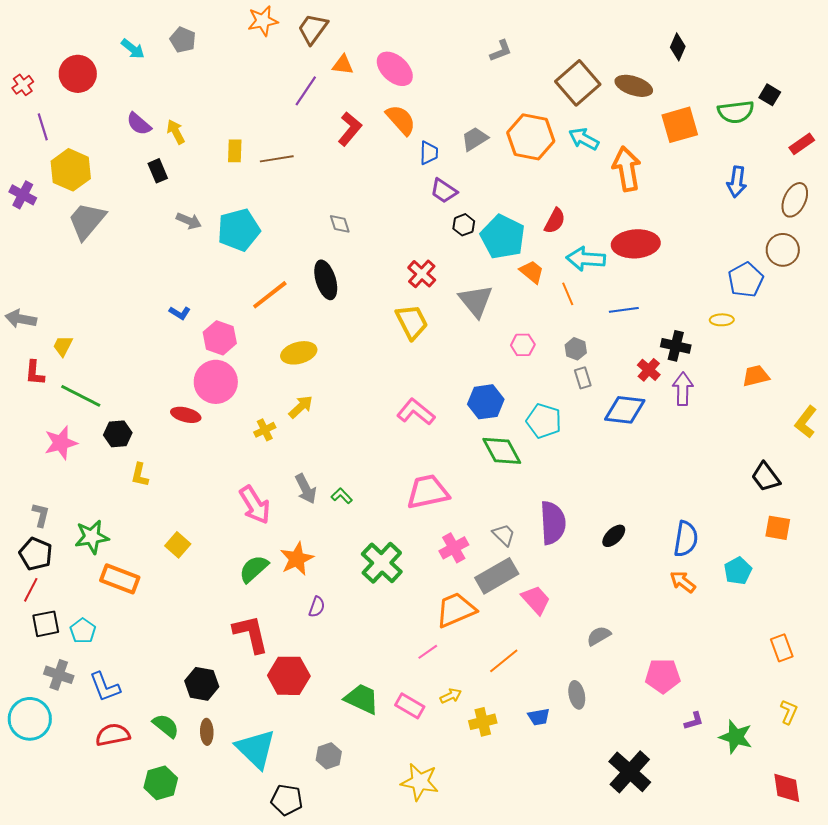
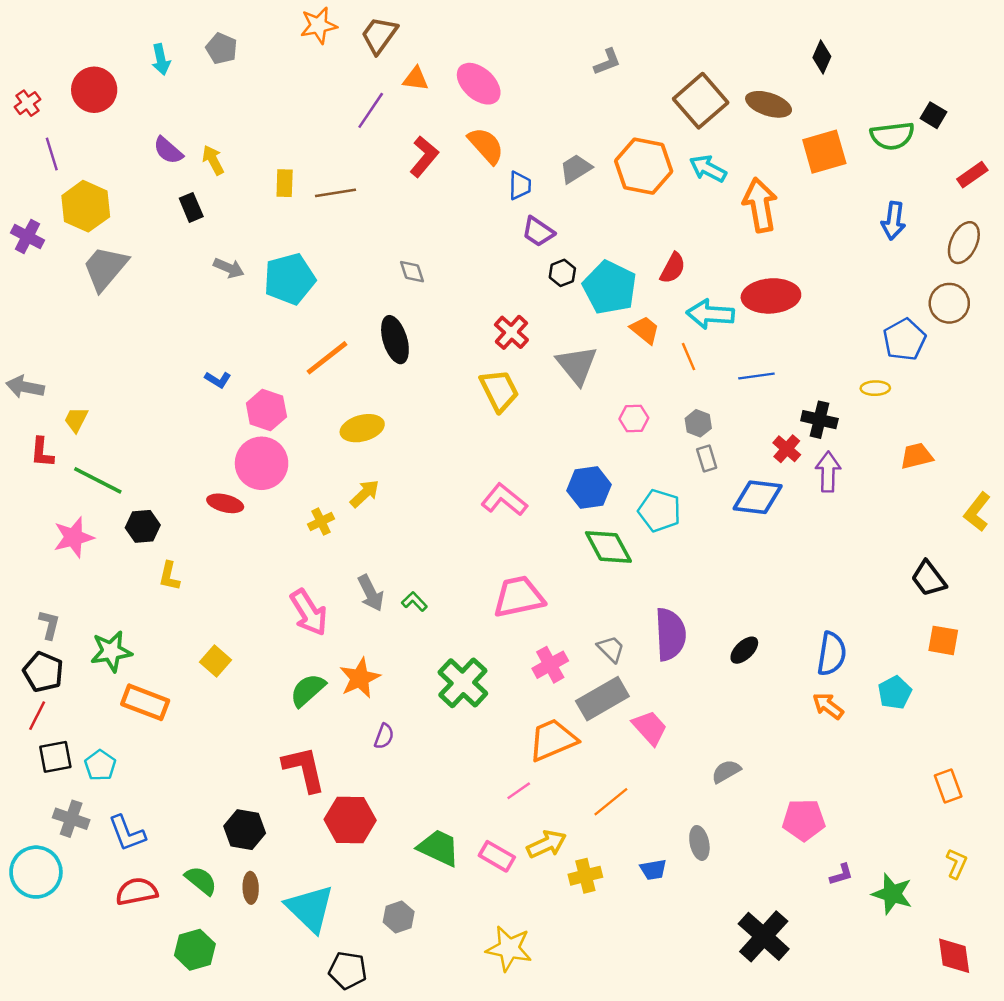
cyan arrow: (133, 49) -> (161, 59), turned 40
yellow arrow: (451, 696) -> (547, 844), size x1.5

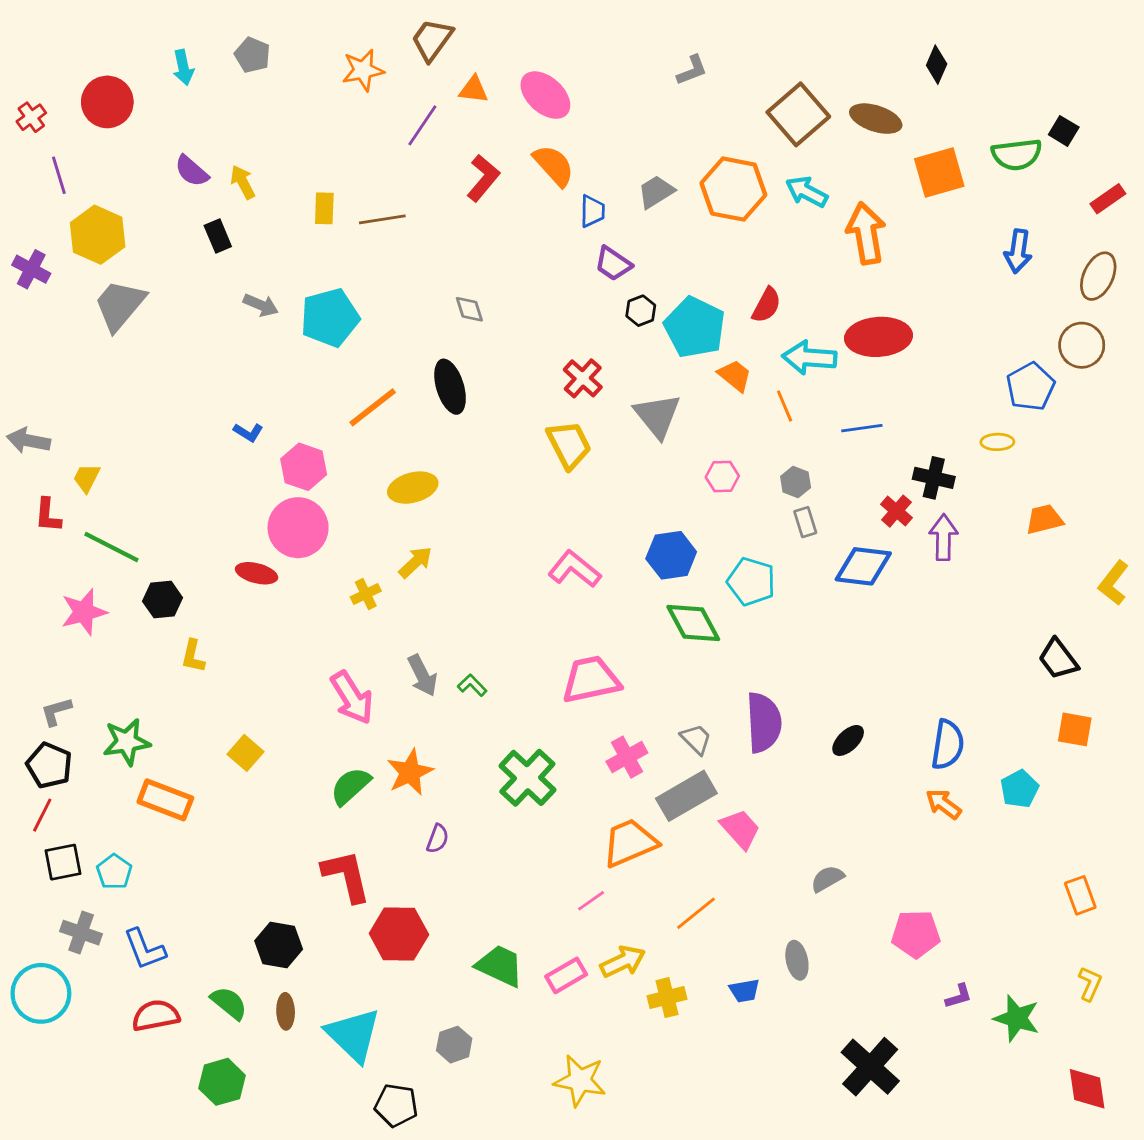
orange star: (319, 25) -> (363, 70), moved
gray L-shape: (49, 625) -> (56, 711), turned -120
pink rectangle: (497, 856) -> (566, 975), turned -60

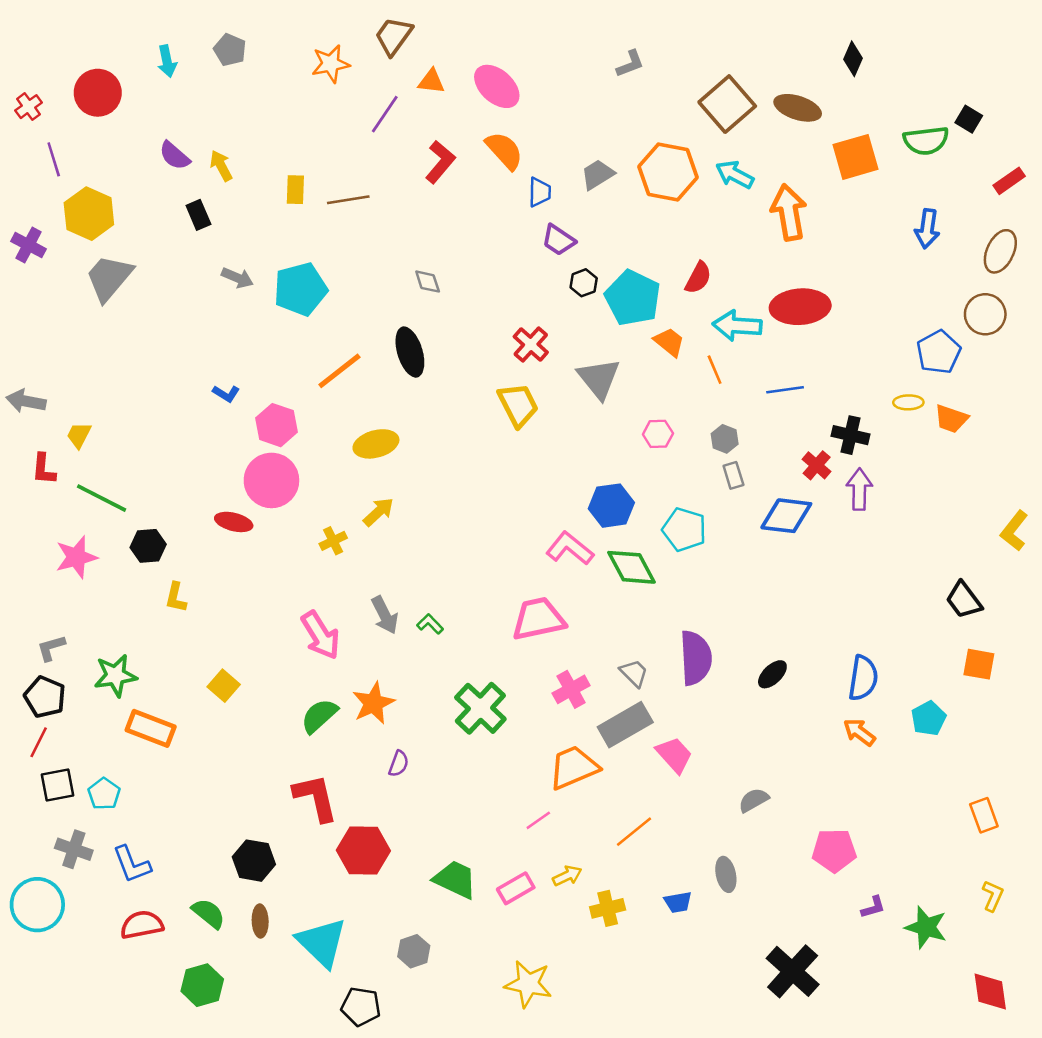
orange trapezoid: (1044, 519) -> (951, 419), moved, turned -147
pink L-shape: (574, 569) -> (570, 548), moved
yellow arrow: (623, 962) -> (567, 876), size x0.7

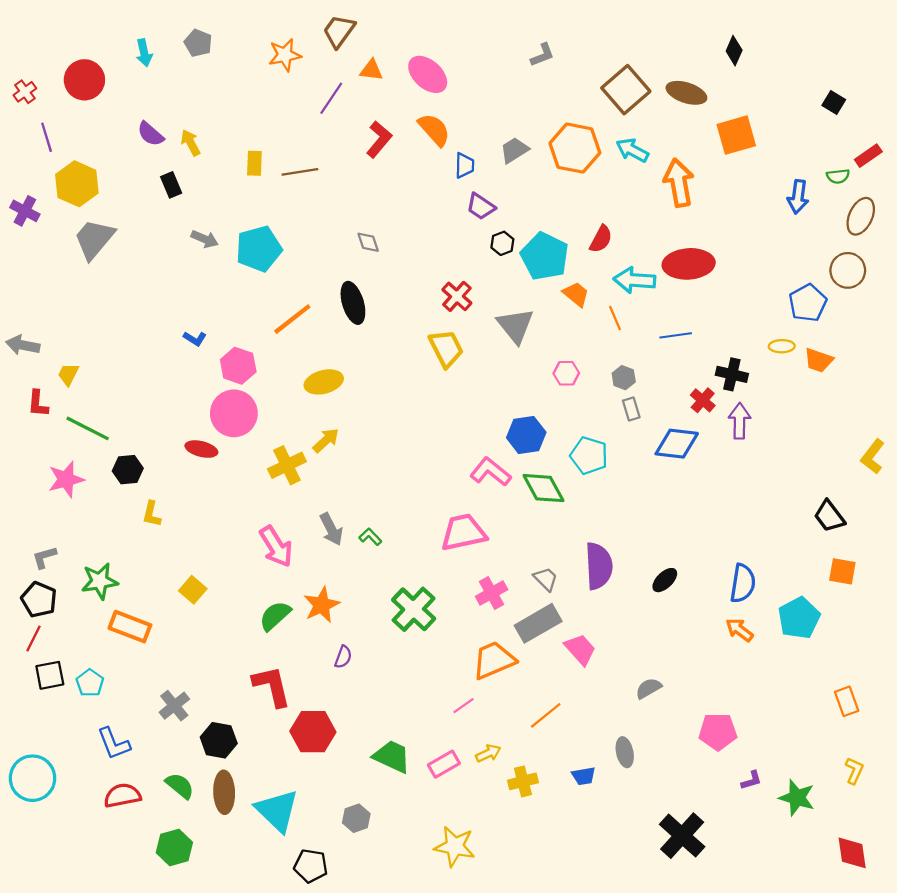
green semicircle: (926, 141) -> (838, 176), moved, size x0.6
yellow cross: (333, 541) -> (287, 465), size x1.6
cyan pentagon: (929, 718) -> (799, 618), size x1.4
gray cross: (74, 849) -> (174, 706), moved, turned 32
brown ellipse: (260, 921) -> (224, 792), size x1.5

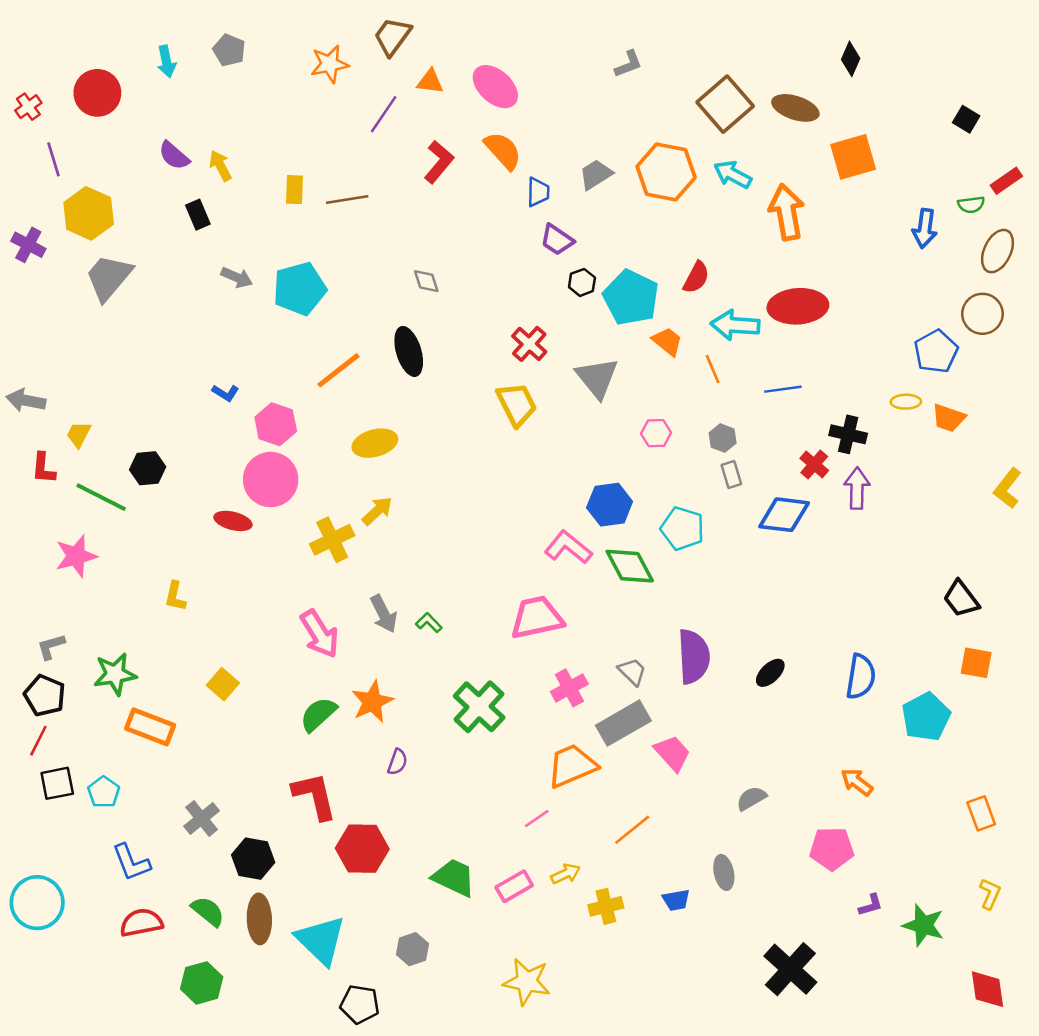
yellow L-shape: (873, 457) -> (1008, 488), moved
black hexagon: (128, 470) -> (148, 468), moved
orange arrow: (739, 630) -> (857, 782), moved

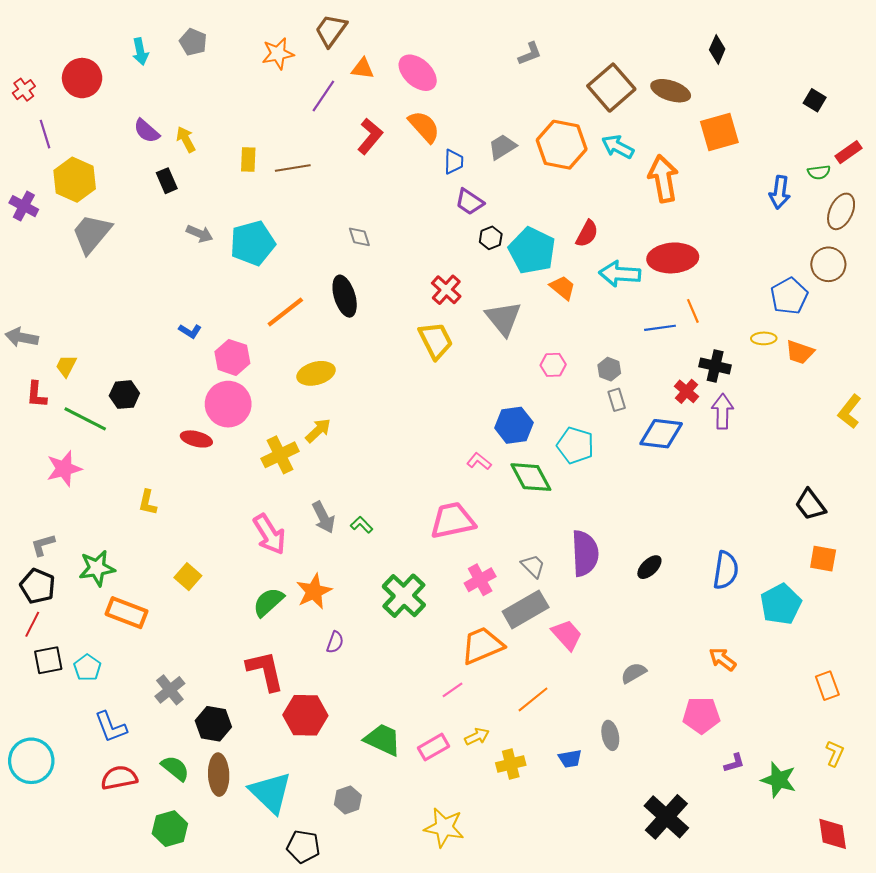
orange line: (713, 369) -> (693, 311), moved
pink L-shape: (568, 547) -> (479, 461), size x0.6

